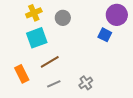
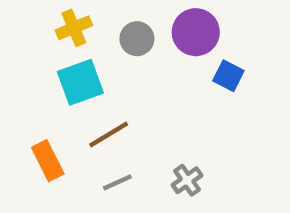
purple circle: (117, 15) -> (196, 32), moved

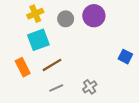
blue square: (228, 76) -> (125, 57), moved
orange rectangle: (48, 161) -> (23, 67), moved

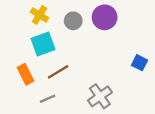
yellow cross: (35, 14) -> (40, 15), turned -35
gray cross: (90, 87) -> (100, 96), size x1.5
gray line: (56, 88) -> (48, 99), moved

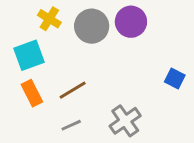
gray circle: (73, 21) -> (92, 26), size x1.5
cyan square: (43, 44) -> (29, 55), moved
gray line: (48, 99) -> (71, 125), moved

